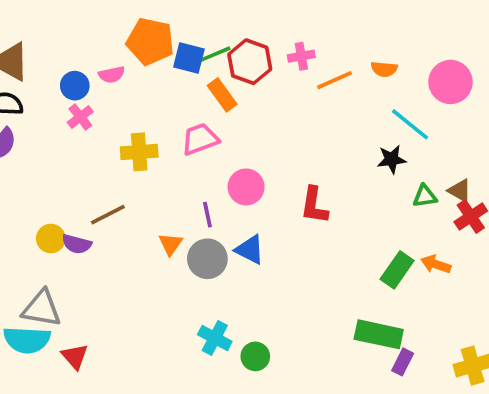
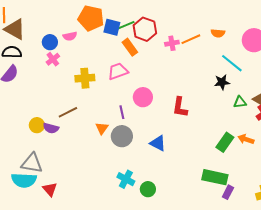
pink cross: (301, 56) -> (172, 43), moved
blue triangle: (250, 250) -> (158, 143), moved

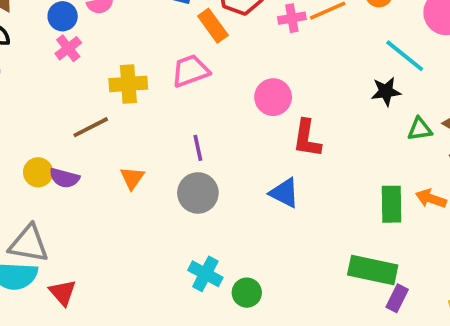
pink circle: (143, 97) -> (273, 97), moved
brown line: (68, 112) -> (91, 127), moved
orange triangle: (102, 128) -> (132, 178), moved
green rectangle: (225, 142) -> (392, 204), turned -36
blue triangle: (158, 143) -> (284, 193), moved

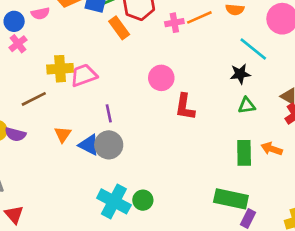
pink trapezoid: (190, 71) -> (84, 75), moved
green triangle: (420, 129) -> (247, 105), moved
blue triangle: (284, 193) -> (89, 145), moved
cyan cross: (205, 274) -> (114, 201), size x1.4
green circle: (247, 293) -> (143, 200), moved

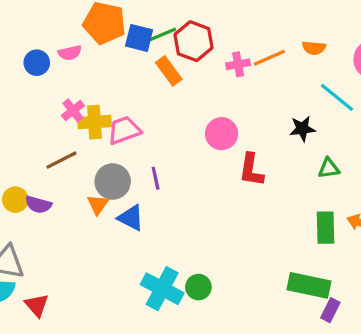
pink cross: (18, 44) -> (73, 111), moved
black star: (240, 74) -> (302, 129), moved
gray circle: (109, 145) -> (113, 181), moved

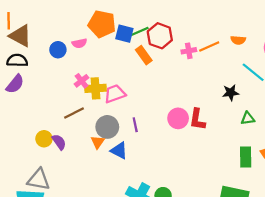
pink circle: (222, 134) -> (178, 118), moved
purple semicircle: (38, 205) -> (59, 142), turned -140

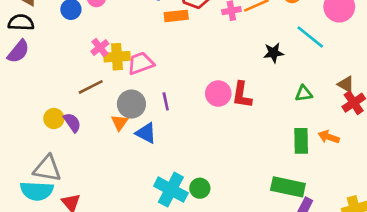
orange rectangle: (144, 55) -> (176, 16), turned -60
black star: (231, 93) -> (273, 53), moved

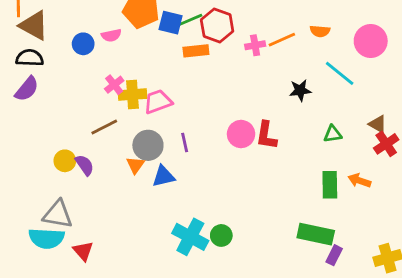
blue triangle: (146, 133) -> (163, 176), turned -40

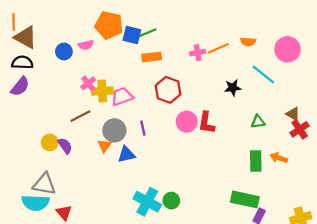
red hexagon: (217, 25) -> (168, 90), moved

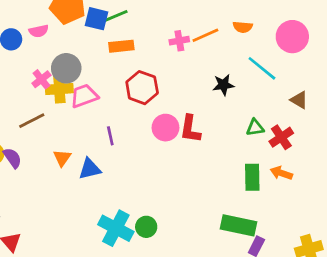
brown triangle: (293, 114) -> (299, 100), moved
red cross: (300, 129) -> (281, 137), moved
gray circle: (114, 130) -> (66, 68), moved

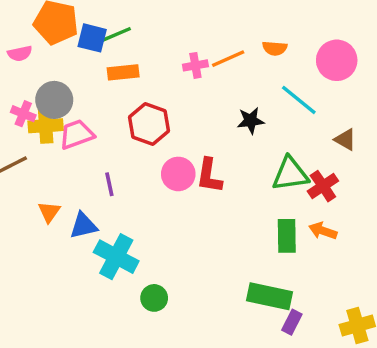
pink cross: (41, 79) -> (23, 114), turned -30
green triangle: (255, 128) -> (290, 174), size x1.6
cyan cross: (116, 228) -> (116, 257), moved

